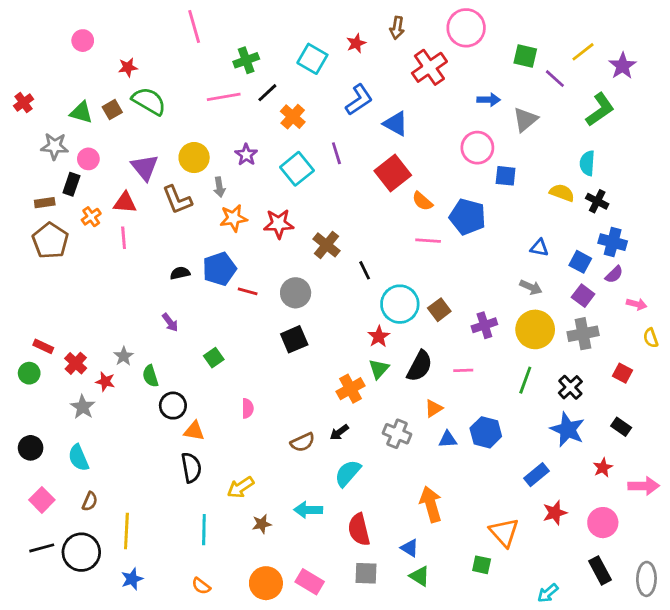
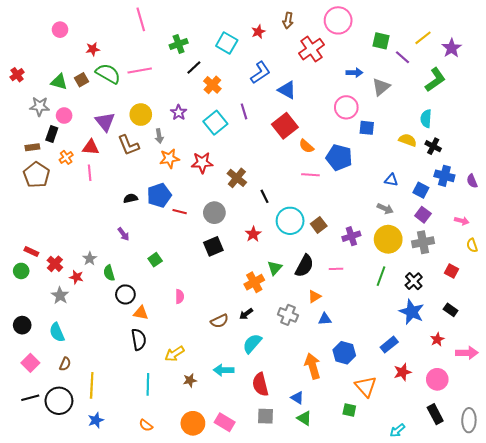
pink line: (224, 97) -> (140, 71), moved
purple semicircle: (614, 274) -> (472, 181), moved, turned 112
red star: (379, 337) -> (253, 234), moved
blue hexagon: (486, 432) -> (344, 353), moved

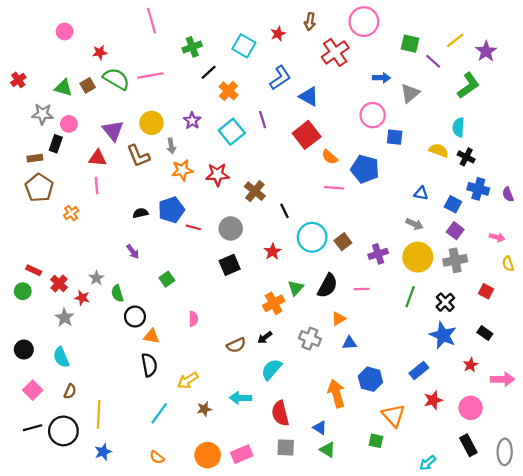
orange cross: (66, 157) -> (71, 213), moved
cyan line: (148, 384) -> (159, 413), turned 35
pink rectangle: (225, 422) -> (242, 454), turned -54

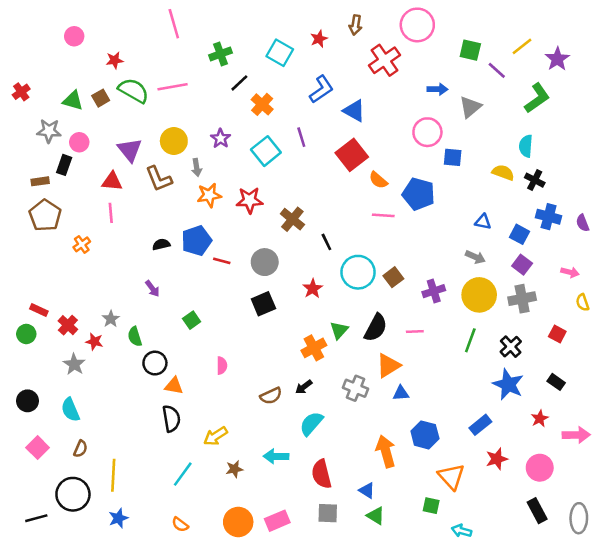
orange triangle: (339, 319) -> (388, 366), size x1.5
black line: (33, 428) -> (36, 518), moved
cyan arrow: (428, 463) -> (461, 531), moved, turned 56

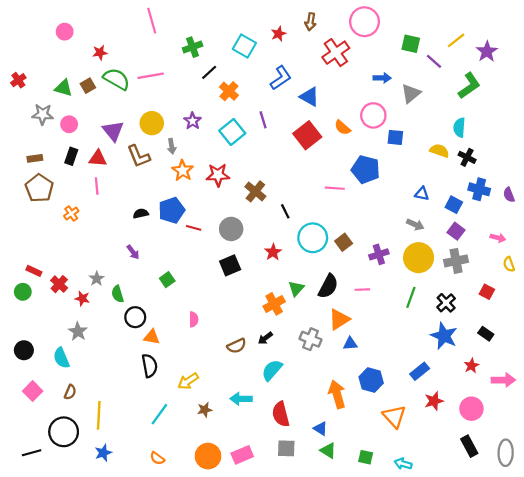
black rectangle: (64, 165) -> (71, 156), moved
orange semicircle: (378, 180) -> (342, 128), moved
orange star: (209, 195) -> (183, 171), turned -30
gray star: (74, 364) -> (78, 331), moved
green square: (431, 506) -> (366, 457), moved

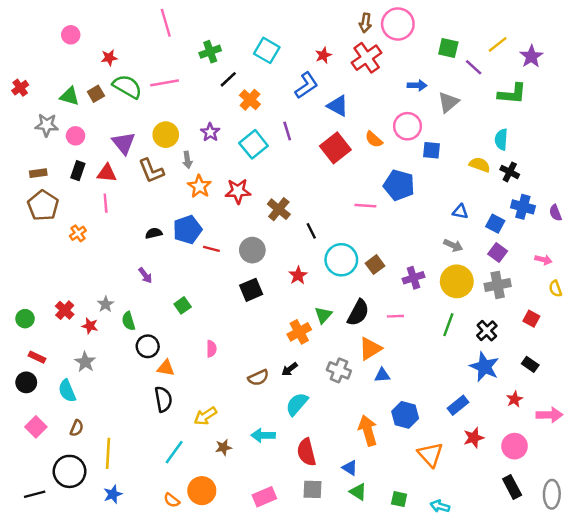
brown arrow: (311, 22) -> (365, 23), moved
red star: (279, 34) -> (323, 55), moved
green L-shape: (469, 86) -> (512, 94), turned 40
red rectangle: (34, 271) -> (37, 357), moved
orange circle: (208, 456) -> (202, 491), moved

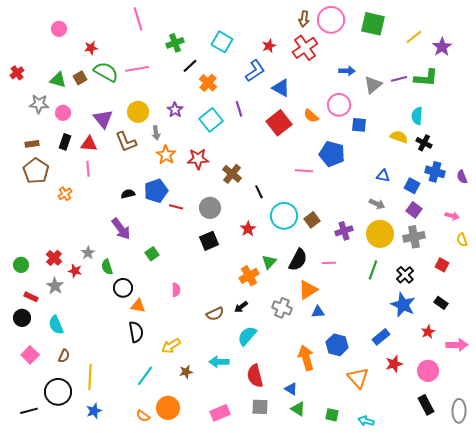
green square: (448, 48) -> (373, 24), moved, size x1.4
purple line: (474, 67) -> (399, 79), moved, turned -56
purple arrow: (145, 275) -> (121, 229), size x1.6
gray star: (85, 362) -> (55, 286), moved

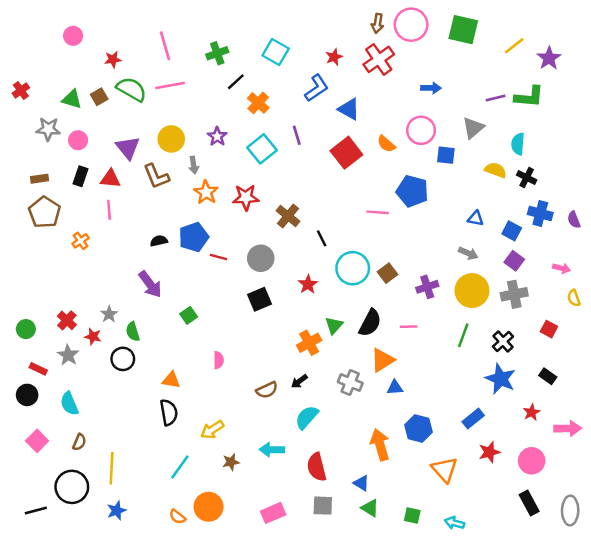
pink line: (138, 19) -> (165, 46), moved
gray triangle: (373, 85) -> (473, 128), moved
black circle: (123, 288) -> (123, 359), moved

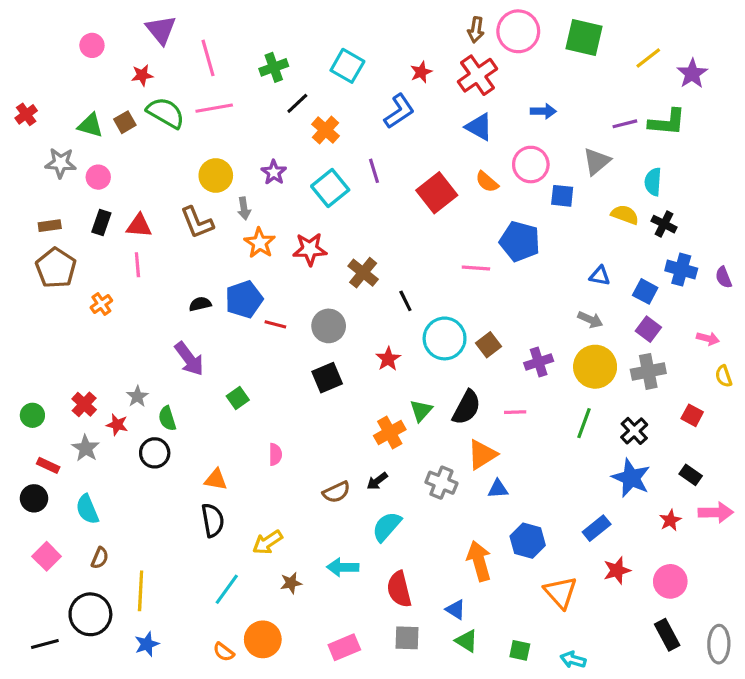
blue triangle: (349, 109) -> (479, 127), moved
purple triangle: (128, 148) -> (161, 30), moved
pink arrow: (568, 428) -> (716, 512), moved

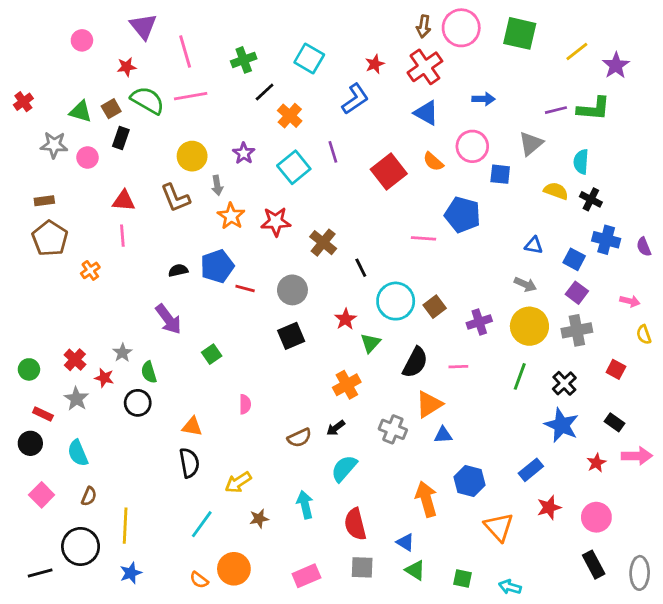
black rectangle: (101, 223) -> (121, 138), moved
green triangle: (421, 411) -> (371, 343), moved
cyan arrow: (343, 567) -> (305, 505), turned 76

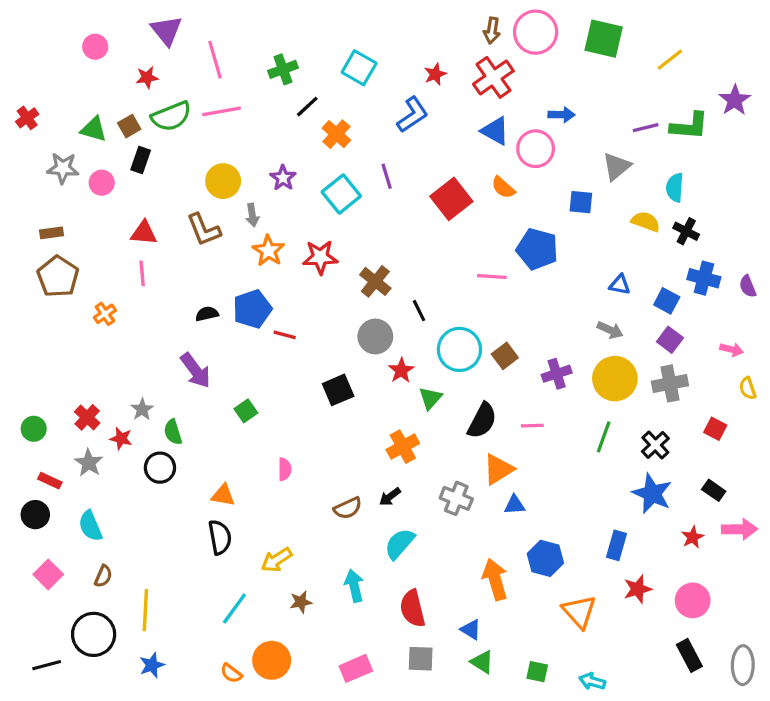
purple star: (616, 65) -> (735, 100), moved
green semicircle: (147, 100) -> (171, 116), turned 128
pink circle: (472, 146) -> (536, 149), moved
gray circle: (292, 290) -> (375, 336), moved
blue rectangle: (531, 470) -> (617, 545), turned -35

